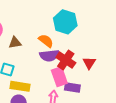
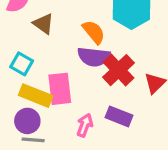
brown triangle: (15, 43) -> (43, 24), turned 32
pink rectangle: (59, 77) -> (60, 89), moved

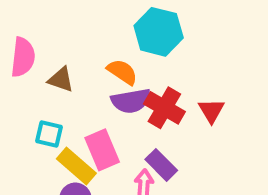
yellow rectangle: (36, 96) -> (76, 166), turned 36
purple rectangle: (119, 116) -> (161, 165), moved, turned 40

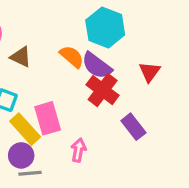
purple semicircle: (131, 101) -> (97, 66), moved, turned 40
red triangle: (211, 111) -> (150, 72), moved
purple rectangle: (161, 165) -> (133, 127), moved

